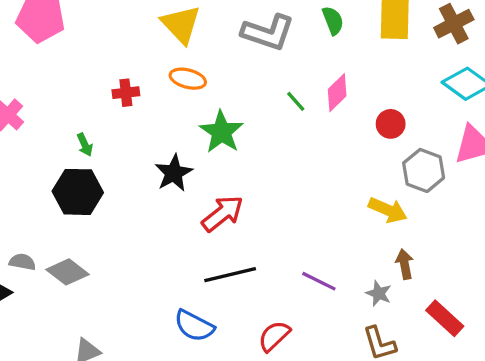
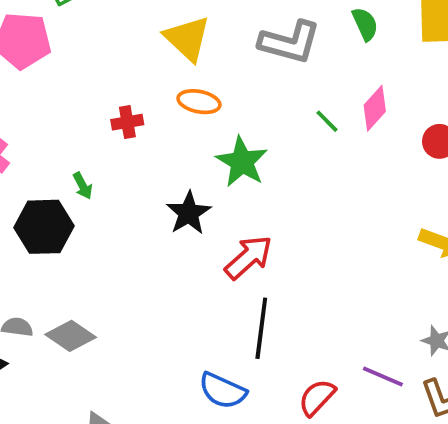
black hexagon: (78, 192) -> (44, 227), moved
black line: (230, 275) -> (261, 328), turned -66
purple line: (319, 281) -> (383, 376), moved

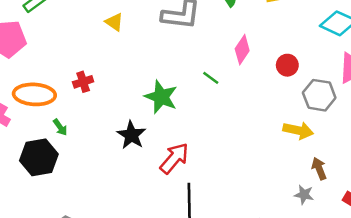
yellow triangle: (187, 39) -> (114, 22), size x0.6
orange ellipse: (199, 102) -> (34, 94), moved, size x1.5
green line: (327, 121) -> (211, 78), moved

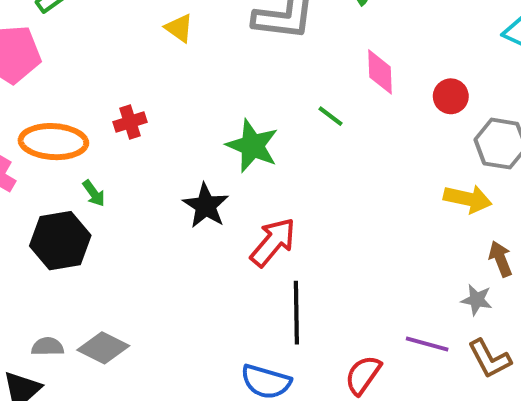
pink diamond: (242, 50) -> (380, 72), turned -36

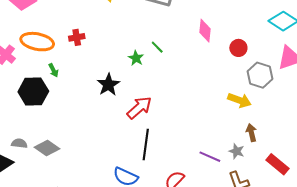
green line: (330, 116) -> (157, 47), moved
green star: (252, 146) -> (136, 58), size x0.6
purple line: (427, 344) -> (210, 157), moved

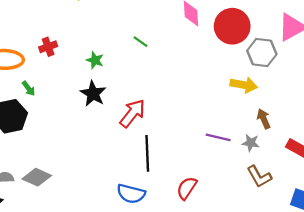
red circle: (238, 48) -> (232, 26), size x1.8
green star: (136, 58) -> (95, 60), moved
purple line: (210, 157) -> (218, 137), moved

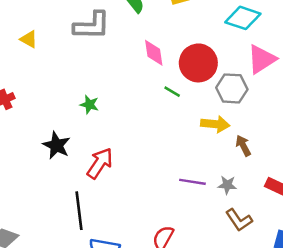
green line: (141, 42) -> (172, 92), moved
green star: (95, 60) -> (89, 105), moved
brown arrow: (264, 119) -> (243, 146), moved
black line: (147, 153) -> (79, 211), moved

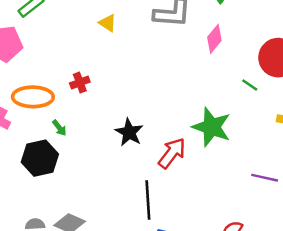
pink diamond: (154, 53) -> (214, 39), moved, turned 44
green star: (89, 105) -> (212, 127), moved, size x2.0

